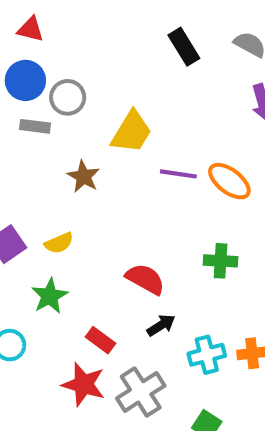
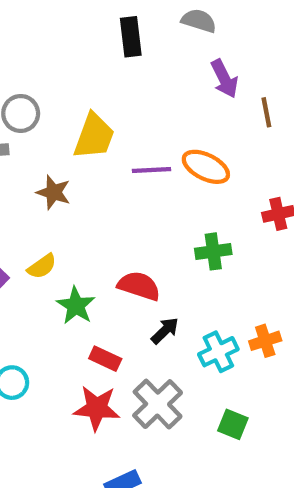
black rectangle: (184, 47) -> (131, 37), turned 36
green star: (50, 296) -> (76, 306), moved

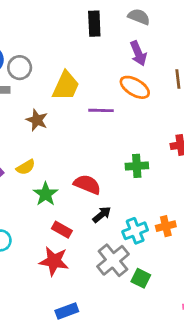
purple arrow: (224, 79) -> (138, 53), moved
orange ellipse: (206, 167) -> (135, 87), moved
gray cross: (158, 404) -> (113, 260), moved

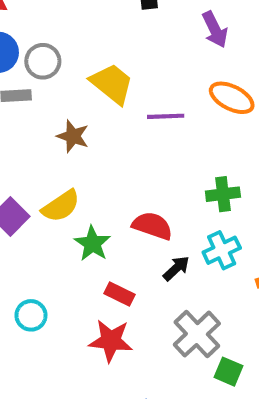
yellow trapezoid: (66, 86) -> (112, 84), turned -72
orange ellipse: (135, 87) -> (232, 98), moved
yellow semicircle: (26, 167) -> (61, 206), size x1.4
cyan cross: (135, 231) -> (222, 250), moved
green square: (141, 278) -> (228, 372), moved

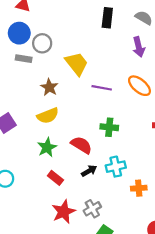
green cross: (223, 194) -> (109, 127), moved
yellow semicircle: (61, 206) -> (48, 116), moved
gray cross: (197, 334) -> (92, 209), size x0.7
red star: (111, 341) -> (64, 212), moved, turned 30

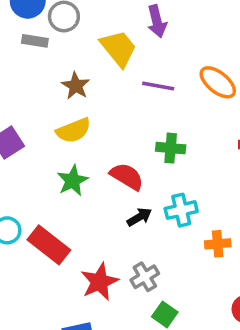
purple arrow: (139, 47) -> (157, 21), moved
red rectangle: (55, 178) -> (49, 245), moved, size x1.6

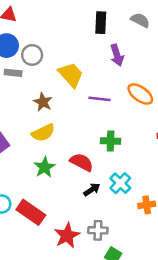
purple arrow: (157, 21) -> (117, 55), moved
cyan cross: (181, 210) -> (120, 183), turned -30
gray cross: (145, 277) -> (98, 230), turned 36

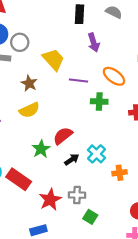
green cross: (111, 141) -> (99, 102), moved
red semicircle: (82, 162) -> (63, 136), turned -66
green star: (45, 167) -> (41, 149), moved

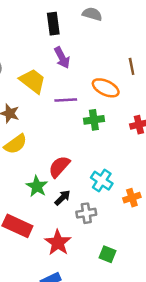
purple arrow: (94, 42) -> (62, 58), moved
black arrow: (72, 160) -> (63, 198), moved
gray cross: (77, 195) -> (86, 213), moved

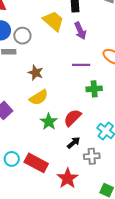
yellow trapezoid: (33, 81) -> (53, 21), moved
green cross: (94, 120) -> (94, 89), moved
green star: (37, 186) -> (49, 122), moved

